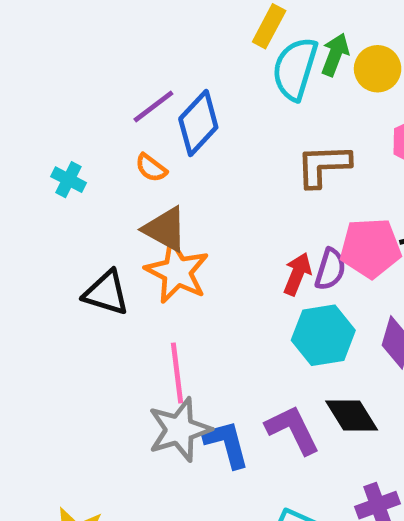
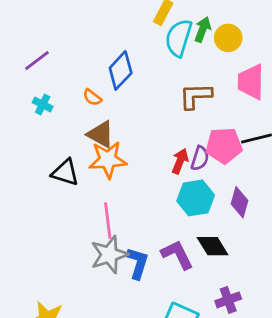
purple line: (153, 106) -> (37, 61), moved
orange star: (177, 272) -> (108, 160), turned -30
blue L-shape: (227, 444) -> (138, 263), turned 32

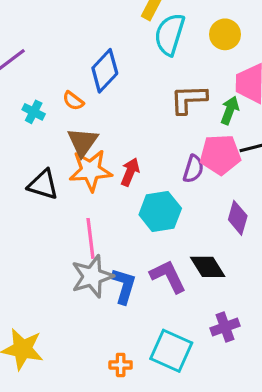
green arrow: (203, 29) -> (230, 110), moved
cyan cross: (43, 104) -> (34, 112), moved
brown triangle: (101, 134) -> (83, 142), turned 36
red arrow: (180, 161) -> (130, 172), moved
cyan hexagon: (196, 198) -> (160, 212), moved

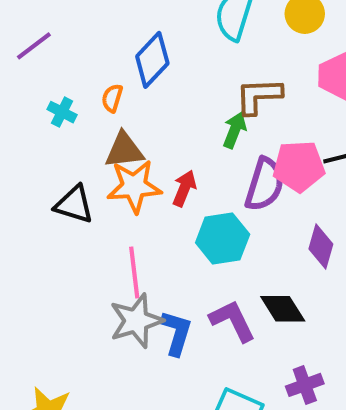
orange semicircle: (73, 101) -> (112, 98), turned 70
green arrow: (230, 110) -> (235, 130), moved
brown triangle: (83, 142) -> (124, 150), turned 48
purple semicircle: (193, 169) -> (265, 184), size x1.5

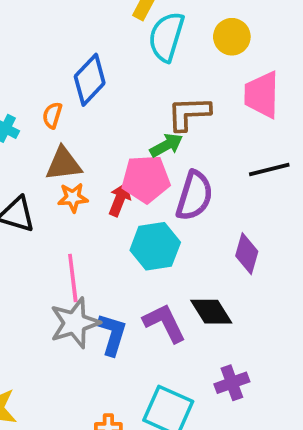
green arrow: (235, 130) -> (166, 145), turned 40
pink pentagon: (299, 166) -> (146, 179), moved
orange star: (134, 186) -> (73, 198), size x0.6

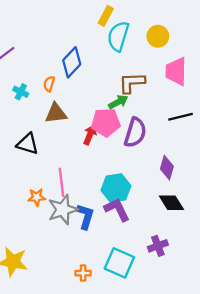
orange star: (73, 198) -> (37, 197), moved
cyan hexagon: (155, 246) -> (116, 188), moved
black diamond: (211, 312) -> (171, 203), moved

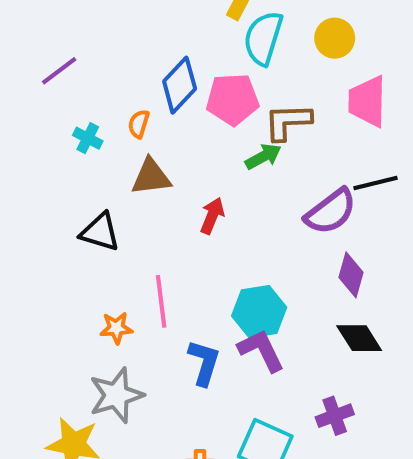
pink pentagon: (106, 122) -> (233, 99), moved
purple semicircle: (135, 133) -> (331, 212), moved, turned 36
gray star: (63, 210) -> (116, 395), moved

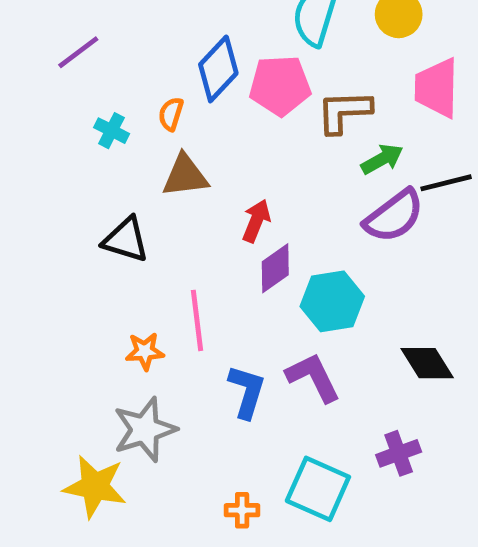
green arrow: (263, 156) -> (382, 159), moved
purple diamond: (351, 275) -> (275, 268), moved, turned 39
cyan hexagon: (259, 312) -> (332, 301), moved

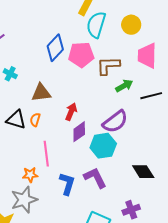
orange semicircle: (171, 114) -> (35, 120), moved
purple semicircle: (394, 216) -> (115, 122), moved
orange star: (145, 351) -> (30, 175), moved

